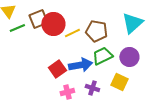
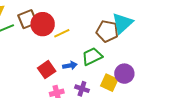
brown pentagon: (96, 31) -> (107, 31), moved
purple circle: (129, 57) -> (124, 74), moved
blue arrow: (80, 65) -> (70, 66), size x0.6

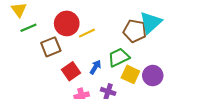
brown square: (27, 19) -> (51, 47), moved
blue arrow: (70, 66) -> (95, 67), turned -48
yellow square: (109, 83) -> (130, 74), moved

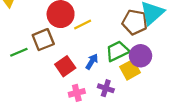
green line: (28, 28) -> (19, 52), moved
yellow square: (130, 74) -> (130, 70), turned 36
purple circle: (153, 76) -> (141, 56), moved

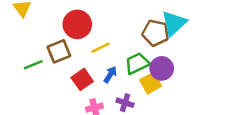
yellow line: (83, 25) -> (101, 48), moved

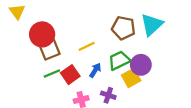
red circle: (77, 24) -> (42, 34), moved
brown pentagon: (156, 33) -> (123, 28), moved
green line: (33, 65) -> (52, 74), moved

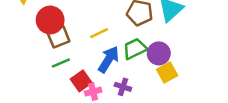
blue arrow: (95, 70) -> (109, 59), size x1.6
red square: (70, 75) -> (81, 81), moved
yellow square: (131, 78) -> (167, 73), moved

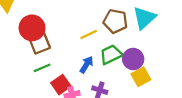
yellow line: (99, 33) -> (89, 35), moved
blue arrow: (109, 59) -> (86, 65), size x0.7

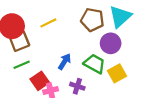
yellow line: (89, 35) -> (48, 23), moved
green trapezoid: (111, 55) -> (94, 64), moved, turned 55
purple circle: (133, 59) -> (111, 43), moved

